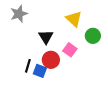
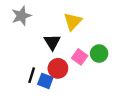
yellow triangle: (74, 19) -> (73, 21), moved, turned 30
green circle: (93, 36) -> (99, 54), moved

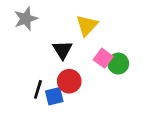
pink square: (80, 57) -> (103, 58), moved
blue square: (45, 81) -> (54, 96), turned -35

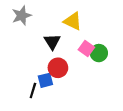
yellow triangle: (87, 25) -> (73, 21), turned -48
black line: (38, 89) -> (33, 91), moved

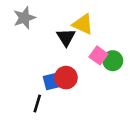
black triangle: (52, 42) -> (66, 37), moved
blue square: (45, 80) -> (52, 81), moved

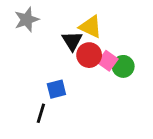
red circle: (66, 78) -> (89, 55), moved

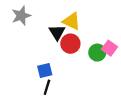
pink square: (108, 61) -> (110, 48), moved
black line: (41, 113) -> (47, 87), moved

